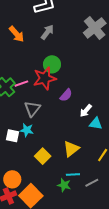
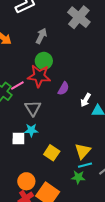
gray arrow: (47, 32) -> (41, 36), moved
red star: (45, 78) -> (39, 76), turned 30
yellow triangle: (71, 149) -> (83, 151), moved

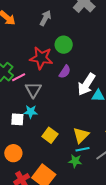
green circle: (44, 61) -> (64, 45), moved
pink line: (17, 85) -> (19, 77), moved
white arrow: (86, 100) -> (86, 84), size x1.6
orange circle: (26, 181) -> (13, 153), moved

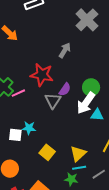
gray arrow: (45, 18) -> (65, 50), moved
green circle: (64, 45) -> (91, 87), moved
gray triangle: (33, 90) -> (53, 101), moved

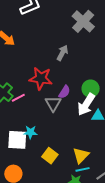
white square: (15, 135) -> (17, 140), size x1.5

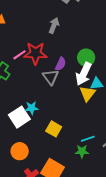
pink line: (18, 98) -> (20, 55), moved
white square: (17, 140) -> (19, 117), turned -30
yellow triangle: (81, 155) -> (87, 94), moved

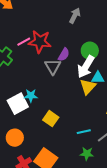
gray arrow: (54, 25) -> (75, 16), moved
green star: (82, 151) -> (87, 154), moved

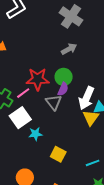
gray arrow: (75, 16) -> (69, 49), turned 42
pink line: (24, 42) -> (23, 93), moved
green circle: (90, 51) -> (64, 77), moved
white square: (18, 104) -> (20, 118), moved

